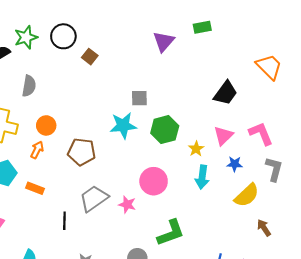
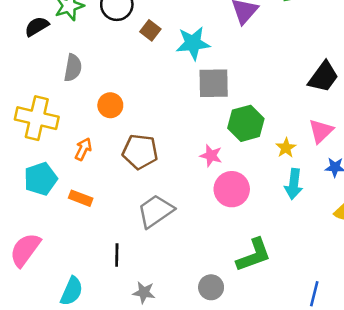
gray square: (139, 98) -> (214, 83), size x1.5
orange circle: (46, 125) -> (110, 105), moved
cyan star: (123, 125) -> (193, 43), moved
pink star: (127, 204) -> (211, 156), moved
black line: (64, 221) -> (117, 255), moved

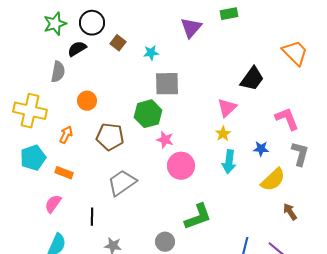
black semicircle: (37, 26) -> (77, 49), moved
cyan star: (193, 43) -> (151, 53), size x0.6
green hexagon: (246, 123) -> (148, 114), moved
pink triangle: (321, 131) -> (227, 108), moved
pink semicircle: (25, 250) -> (53, 204), moved, size x0.7

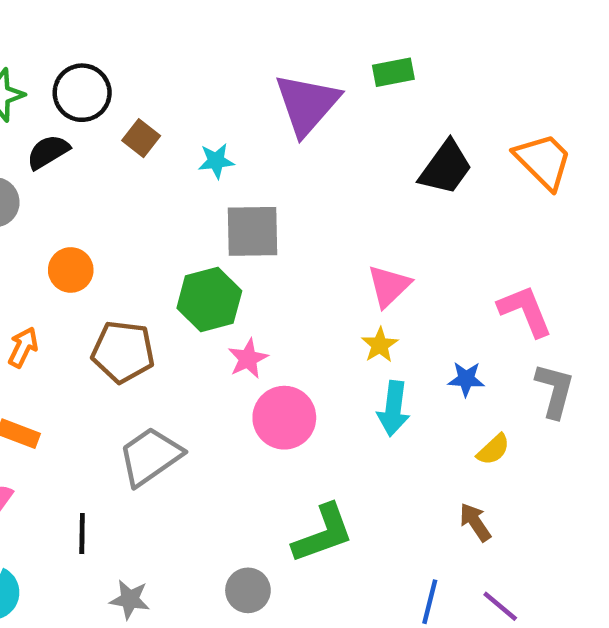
purple triangle: (191, 28) -> (307, 104), size x1.4
black trapezoid: (252, 79) -> (446, 168), moved
pink star: (165, 140) -> (248, 359), turned 30
yellow semicircle: (273, 180) -> (493, 449), size x0.6
brown arrow: (290, 212) -> (475, 522), moved

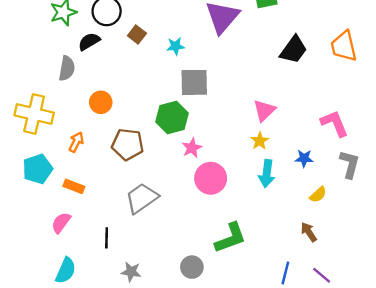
orange trapezoid: (543, 161) -> (344, 46), turned -148

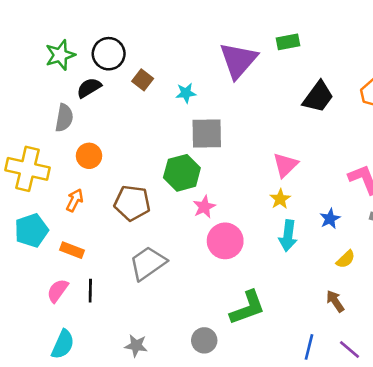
orange circle: (101, 102) -> (89, 156), moved
blue star: (304, 158) -> (330, 219), turned -30
black line: (107, 238) -> (90, 291), moved

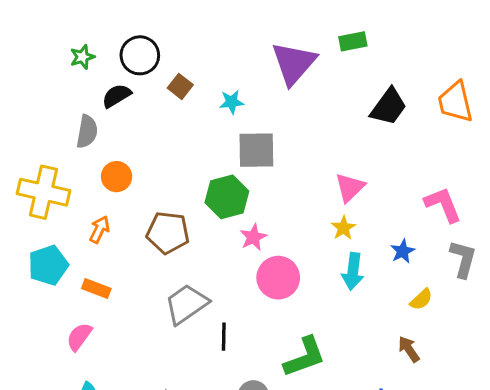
green star: (60, 55) -> (82, 57), size x0.7
black line: (90, 291) -> (224, 337), moved

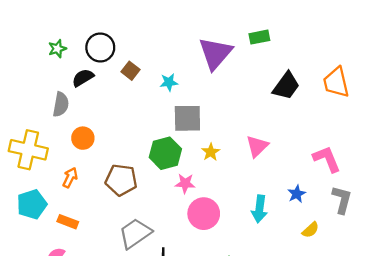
yellow star: (343, 228) -> (211, 152), moved
pink star: (253, 237) -> (185, 183), turned 30

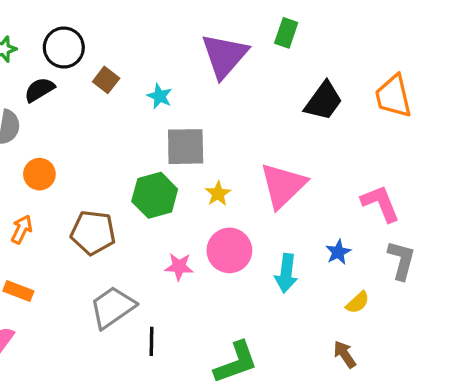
green rectangle: (259, 37) -> (286, 33), turned -60
cyan star: (169, 82) -> (160, 96), turned 30
pink triangle: (257, 146) -> (283, 186), size x1.5
pink star: (185, 183) -> (179, 267), moved
pink circle: (204, 214) -> (229, 250), moved

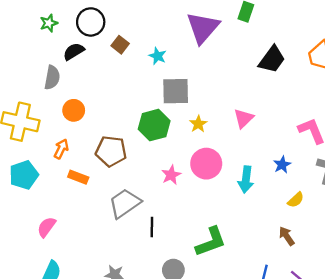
pink triangle: (283, 186) -> (244, 118), size x0.6
pink star: (179, 267) -> (171, 175), turned -30
orange rectangle: (18, 291) -> (78, 177), moved

